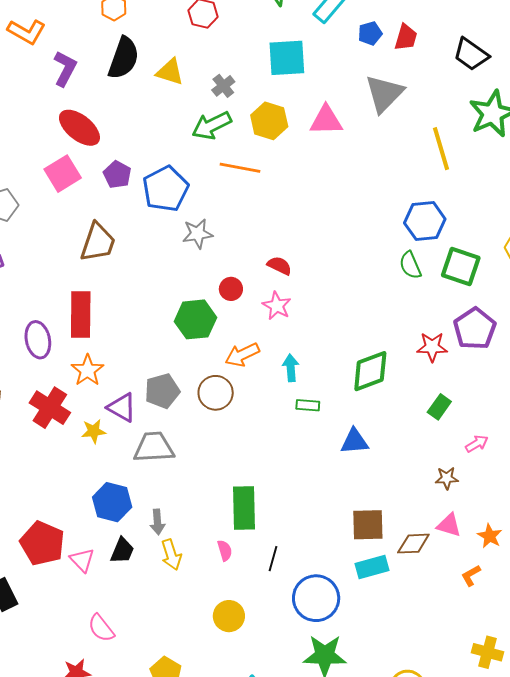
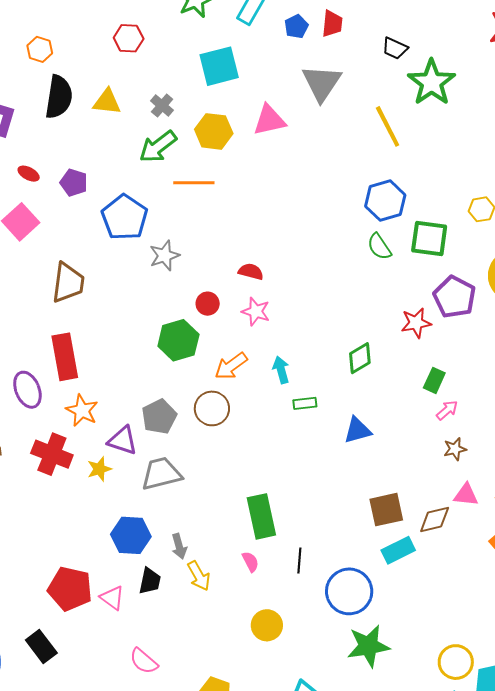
black trapezoid: (471, 54) -> (395, 48), moved, size x0.7
red ellipse: (79, 128) -> (29, 174), size x0.5
purple pentagon: (117, 175) -> (74, 183), moved
green diamond: (370, 371) -> (360, 358), size x0.7
pink arrow: (477, 444) -> (447, 410), moved

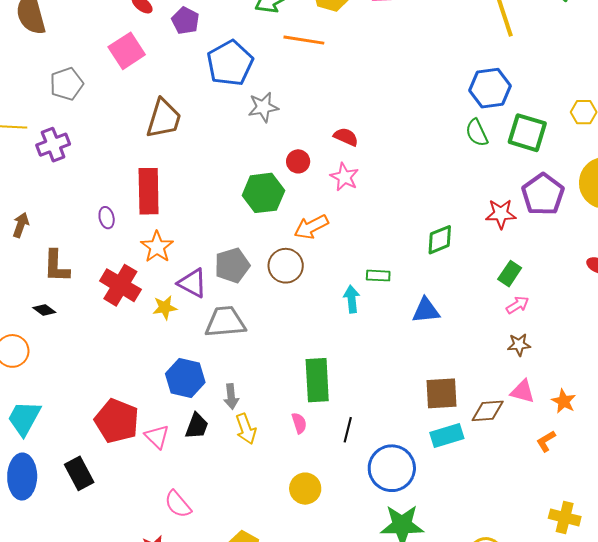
cyan arrow: (281, 370) -> (352, 299), moved
purple ellipse: (27, 390) -> (107, 218), size x0.6

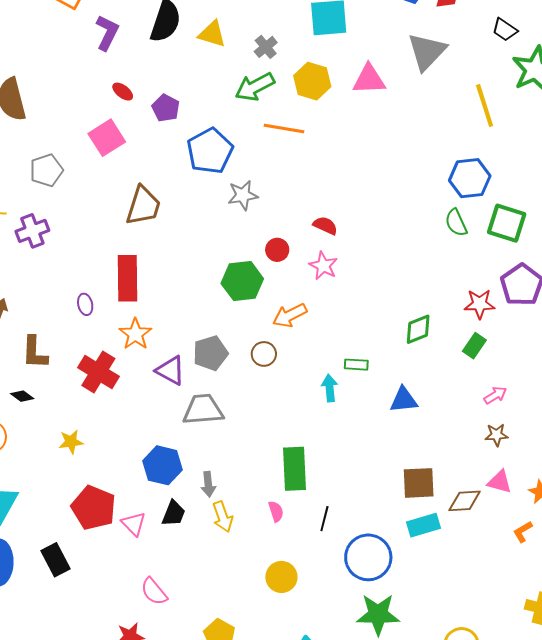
brown circle: (286, 266) -> (264, 354), size x0.7
green rectangle: (510, 274) -> (474, 346), moved
yellow star: (165, 308) -> (71, 442), moved

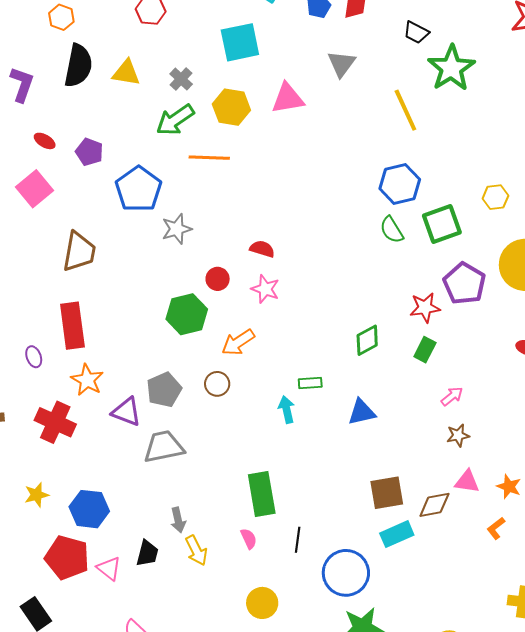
gray triangle: (427, 52) -> (341, 64), size x0.7
green square: (507, 223) -> (442, 224), turned -30
blue hexagon: (163, 465) -> (89, 509), moved

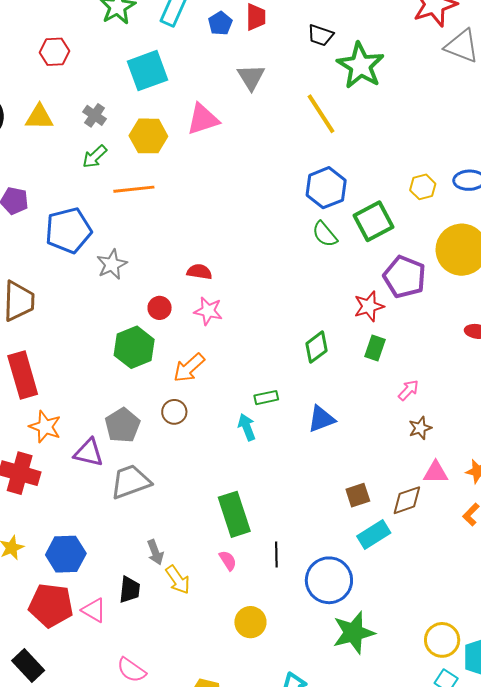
green arrow: (175, 120) -> (95, 157), size x0.7
blue pentagon: (139, 189) -> (68, 230), turned 30
brown square: (387, 493) -> (358, 495), size x0.7

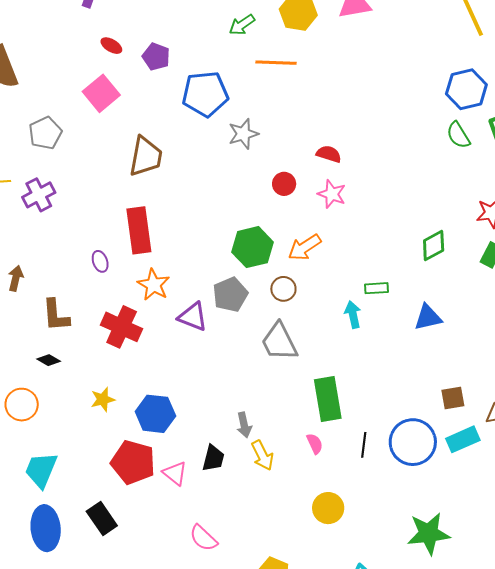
green hexagon: (134, 347) -> (253, 247), moved
gray trapezoid: (130, 482) -> (279, 342), moved, turned -105
blue circle: (329, 580) -> (413, 442), moved

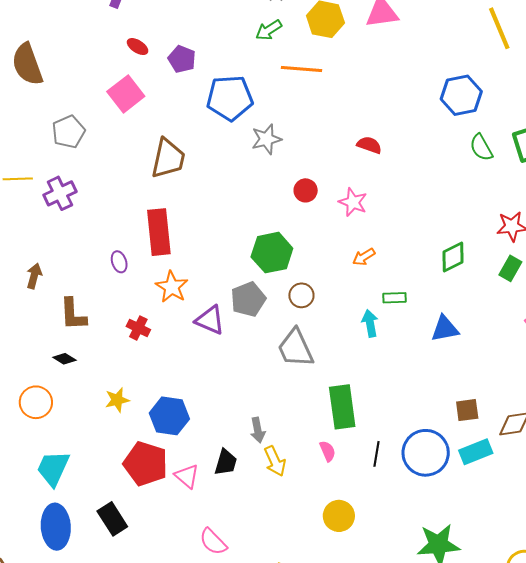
blue hexagon: (466, 89) -> (461, 95), moved
red semicircle: (329, 154) -> (369, 145), moved
orange arrow: (305, 247) -> (364, 257), moved, size x0.7
red cross: (122, 327) -> (138, 328), size x0.6

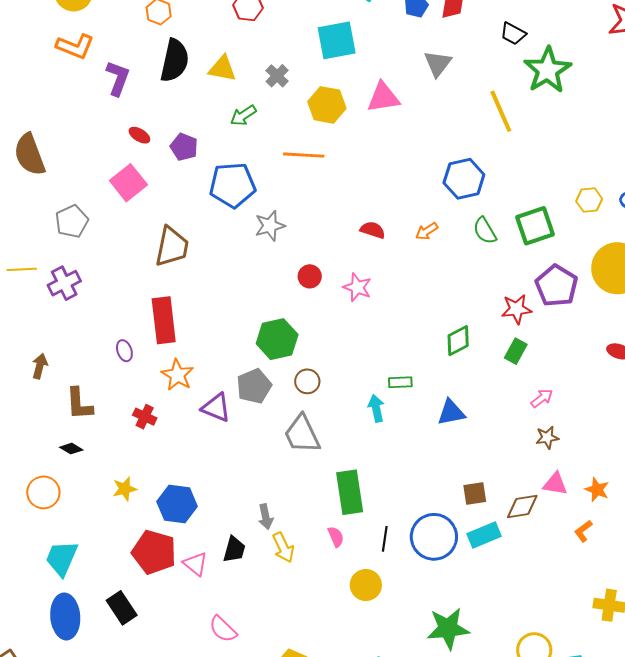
green arrow: (269, 30) -> (243, 115), moved
orange arrow: (364, 257) -> (427, 231), moved
yellow circle: (339, 516) -> (366, 585), moved

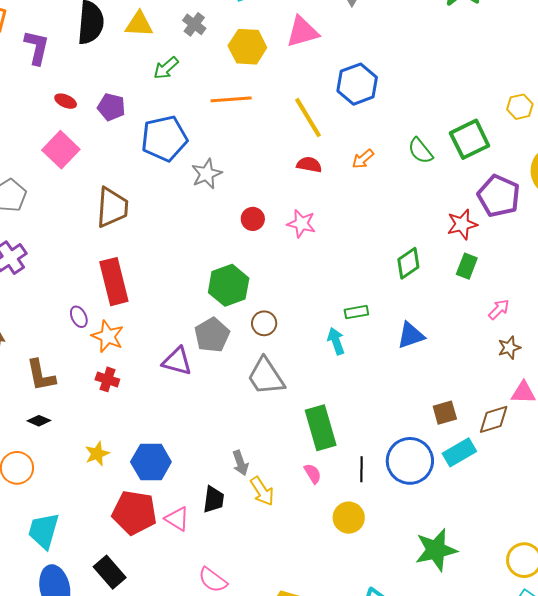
yellow line: (501, 111) -> (308, 118), moved
blue hexagon: (464, 179) -> (357, 84), moved
orange star: (177, 375) -> (108, 336), moved

